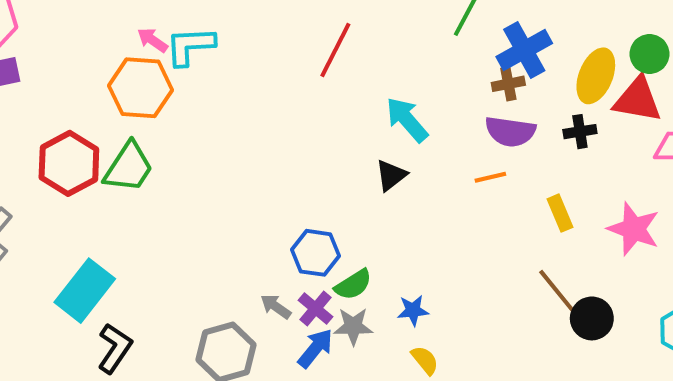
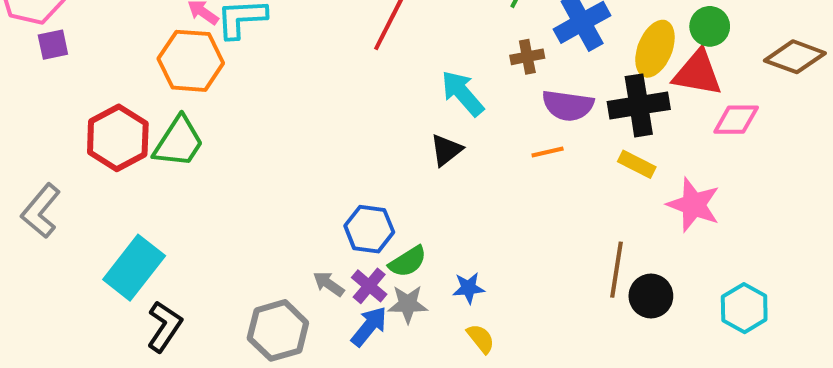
brown cross: (508, 84) -> (527, 57), moved
black cross: (580, 132) -> (639, 105), size x1.8
yellow rectangle: (560, 213) -> (637, 164), moved, turned -40
brown line: (558, 293) -> (616, 270), turned 48

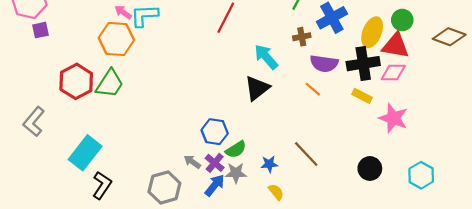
pink diamond: (736, 120) -> (393, 72), moved
black triangle: (446, 150) -> (257, 88), size x1.4
orange line: (548, 152) -> (313, 89), turned 54
brown line: (616, 270) -> (306, 154), moved, turned -52

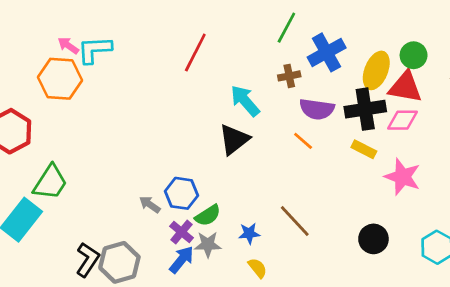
green trapezoid: (110, 84) -> (50, 182), moved
gray arrow: (192, 162) -> (150, 204), moved
black L-shape: (102, 185) -> (88, 260), moved

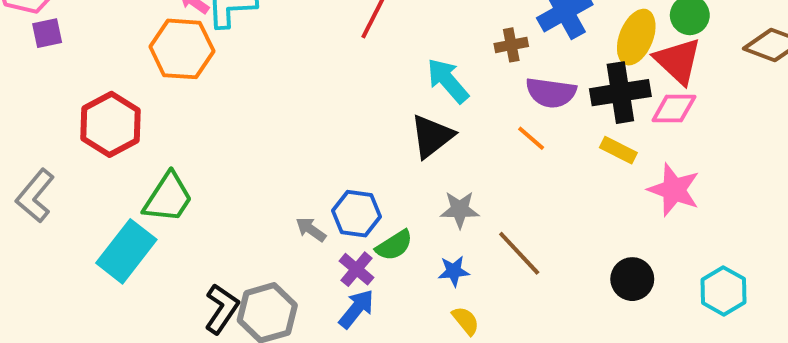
red triangle: (405, 87) -> (678, 61), turned 33
gray star: (208, 244) -> (460, 210), moved

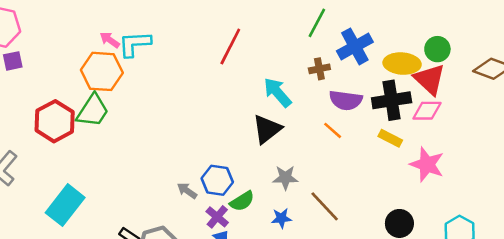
yellow ellipse: (636, 37) -> (402, 64), turned 72
green trapezoid: (168, 198) -> (93, 111), moved

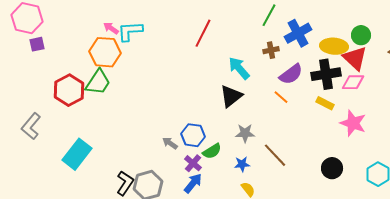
purple semicircle: (346, 100) -> (291, 74), turned -45

